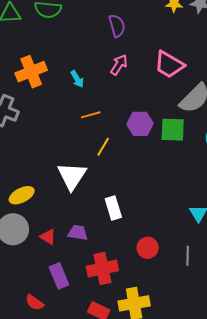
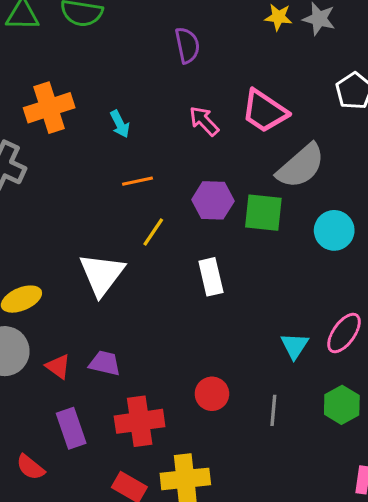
pink arrow: (119, 65) -> (204, 121), moved, turned -80
white rectangle: (113, 208) -> (211, 277), moved

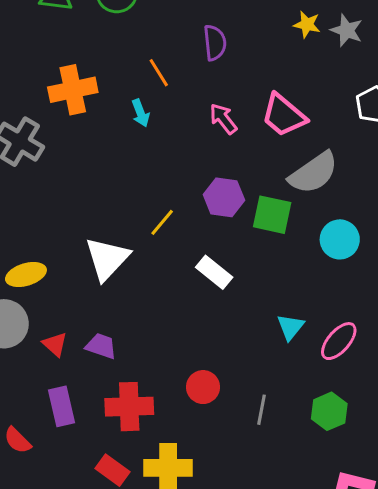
orange line: (137, 181) -> (159, 73), moved, turned 64
white rectangle: (211, 277) -> (214, 272), turned -44
cyan triangle: (295, 346) -> (290, 327), moved

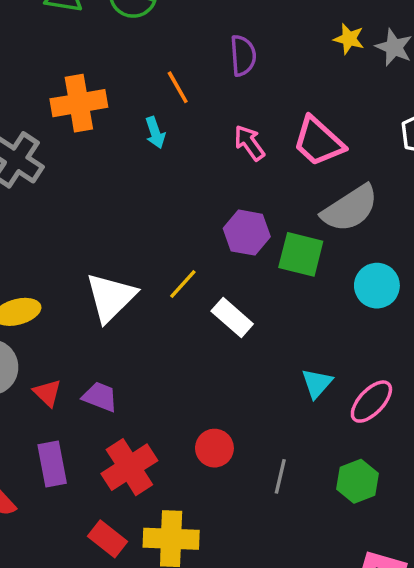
yellow line: (162, 222) -> (183, 284), moved
red cross: (129, 407) -> (129, 467), turned -33

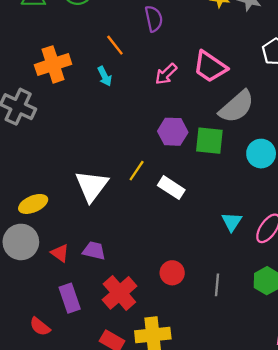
pink arrow: (249, 143) -> (166, 74), turned -90

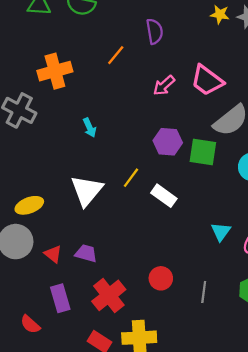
orange line: (115, 45) -> (116, 55), turned 75
cyan arrow: (105, 76) -> (90, 128), moved

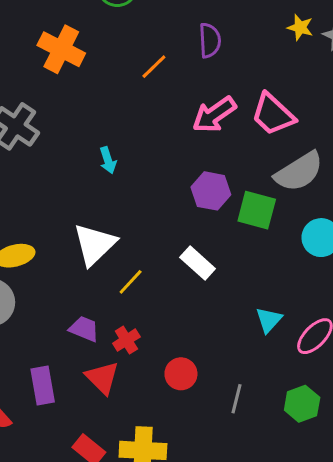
orange cross: (55, 71) -> (61, 49), moved, turned 36
pink arrow: (164, 85) -> (214, 115), size x1.4
yellow line: (131, 178) -> (131, 282), moved
red triangle: (53, 254) -> (102, 378), moved, size x1.4
red cross: (109, 295) -> (126, 340), moved, size x0.6

